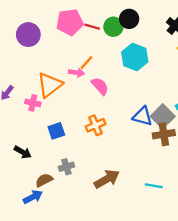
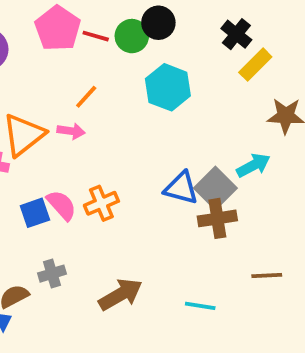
pink pentagon: (70, 22) -> (58, 28), turned -30
pink arrow: (76, 73) -> (71, 131), moved
pink semicircle: (100, 86) -> (61, 205), moved

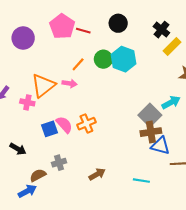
green circle: (132, 36) -> (103, 59), moved
blue triangle: (181, 188) -> (160, 146), moved
brown arrow: (120, 294) -> (97, 174), size x0.7

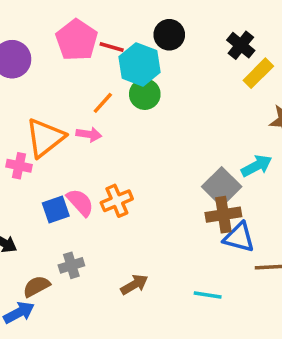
cyan hexagon: (123, 59) -> (140, 64), moved

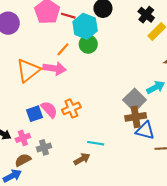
pink arrow: (89, 134) -> (55, 68), size x1.5
pink cross: (19, 166) -> (23, 138), moved, turned -32
cyan line: (208, 295) -> (96, 143), moved

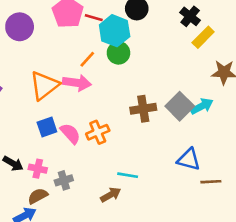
gray square: (135, 100) -> (180, 106), moved
blue square: (34, 114) -> (47, 127), moved
brown cross: (136, 117) -> (143, 109), moved
pink cross: (23, 138) -> (38, 169), turned 32

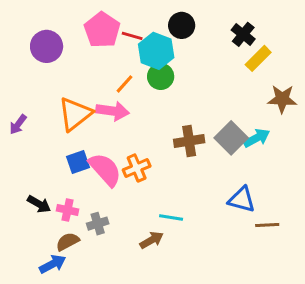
pink semicircle: (70, 134) -> (105, 169), size x1.4

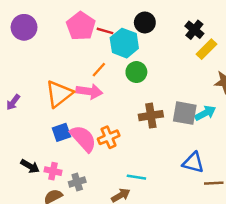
purple circle: (47, 46) -> (24, 27), moved
green circle: (161, 76) -> (136, 72), moved
gray square: (231, 138) -> (185, 113), turned -35

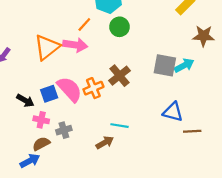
brown cross: (151, 116) -> (120, 76), moved, turned -30
blue square: (61, 132) -> (49, 94), moved
black arrow: (30, 166) -> (25, 101), moved

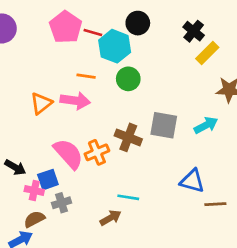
orange line: (84, 25) -> (86, 76), turned 56
orange triangle: (47, 47) -> (41, 103), size x0.7
gray square: (165, 65) -> (164, 125), moved
brown cross: (120, 76) -> (128, 137), turned -30
blue square: (49, 94) -> (48, 180), moved

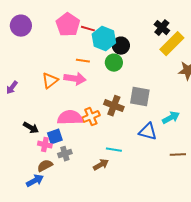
black circle: (138, 23) -> (121, 46), moved
yellow rectangle: (207, 53) -> (172, 44), size x1.4
cyan arrow: (206, 125) -> (171, 118), moved
pink semicircle: (68, 154) -> (70, 118), turned -50
blue triangle: (192, 181) -> (148, 132), moved

